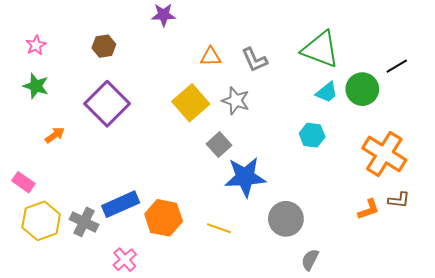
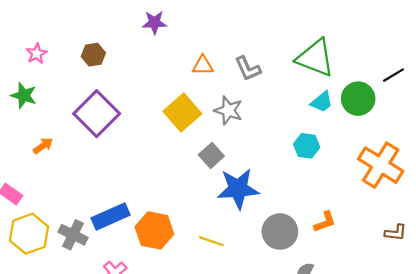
pink star: (36, 45) -> (37, 54), moved
brown L-shape: (399, 200) -> (396, 233), moved
orange L-shape: (369, 209) -> (325, 222), moved

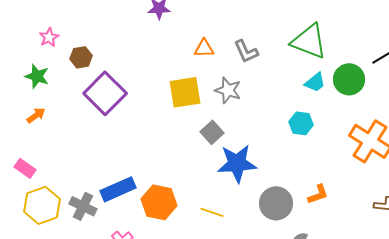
brown hexagon: (93, 55) -> (81, 57), moved
yellow square: (182, 113) -> (185, 92), turned 32
orange arrow: (43, 146) -> (36, 115), moved

